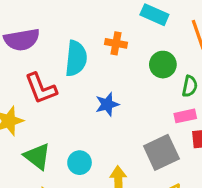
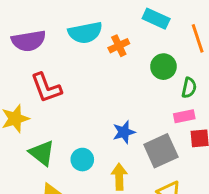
orange cross: (116, 43) -> (119, 46), turned -36
cyan semicircle: (76, 58) -> (85, 33), moved, turned 72
blue star: (107, 104) -> (124, 132), moved

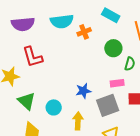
pink rectangle: (184, 116) -> (117, 83), moved

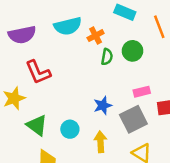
green semicircle: (130, 64) -> (107, 57), moved

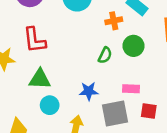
orange cross: (96, 36) -> (114, 21), moved
green semicircle: (107, 57) -> (105, 55), moved
green triangle: (37, 125) -> (40, 79), moved, turned -50

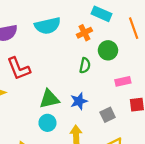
green triangle: (40, 79) -> (49, 99), moved
pink rectangle: (131, 89) -> (123, 81), moved
gray square: (115, 113) -> (108, 115), size x0.6

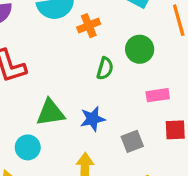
orange cross: (84, 33) -> (89, 26), moved
cyan circle: (47, 123) -> (28, 147), moved

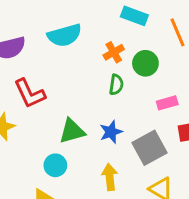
orange cross: (89, 26) -> (114, 52), moved
gray square: (132, 141) -> (149, 148), size x1.6

